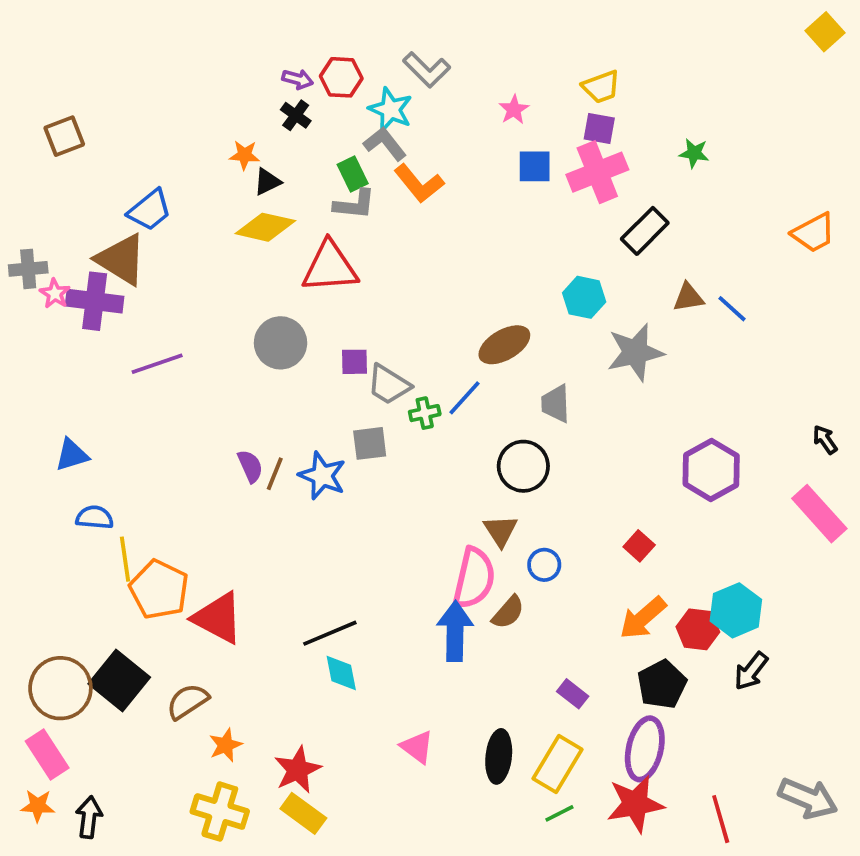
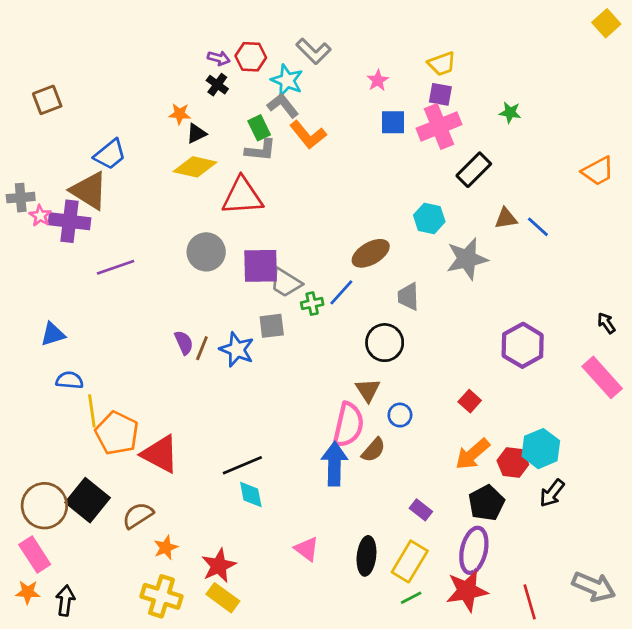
purple square: (355, 362) -> (261, 266), size x1.8

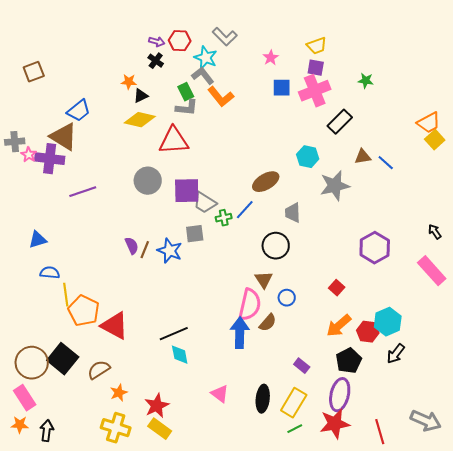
yellow square: (606, 23) -> (435, 140), moved

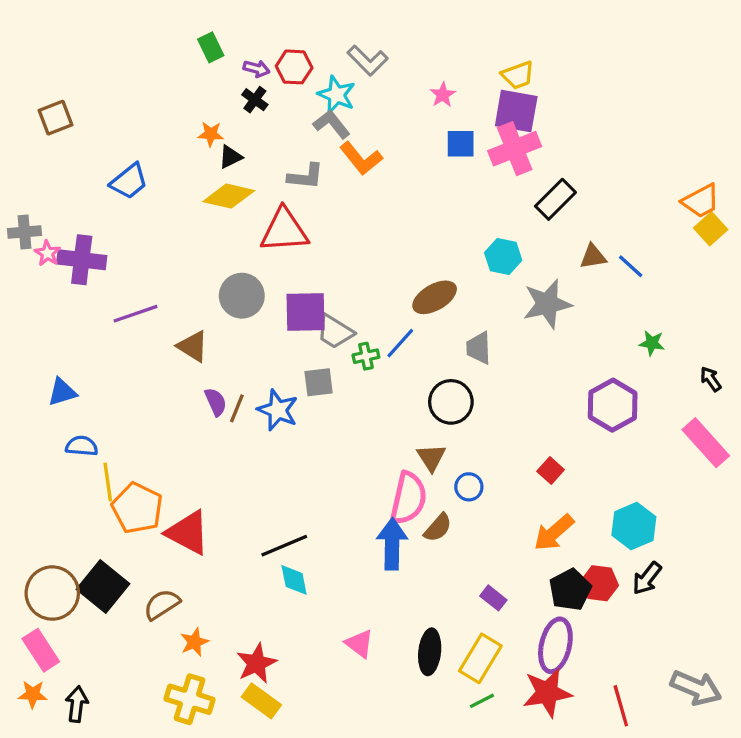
purple square: (316, 68) -> (516, 111), size x1.6
green star: (366, 81) -> (652, 343), moved
green rectangle: (186, 92) -> (211, 47), moved
brown triangle: (64, 137) -> (193, 346), moved, size x0.7
red hexagon: (368, 332) -> (600, 583), moved

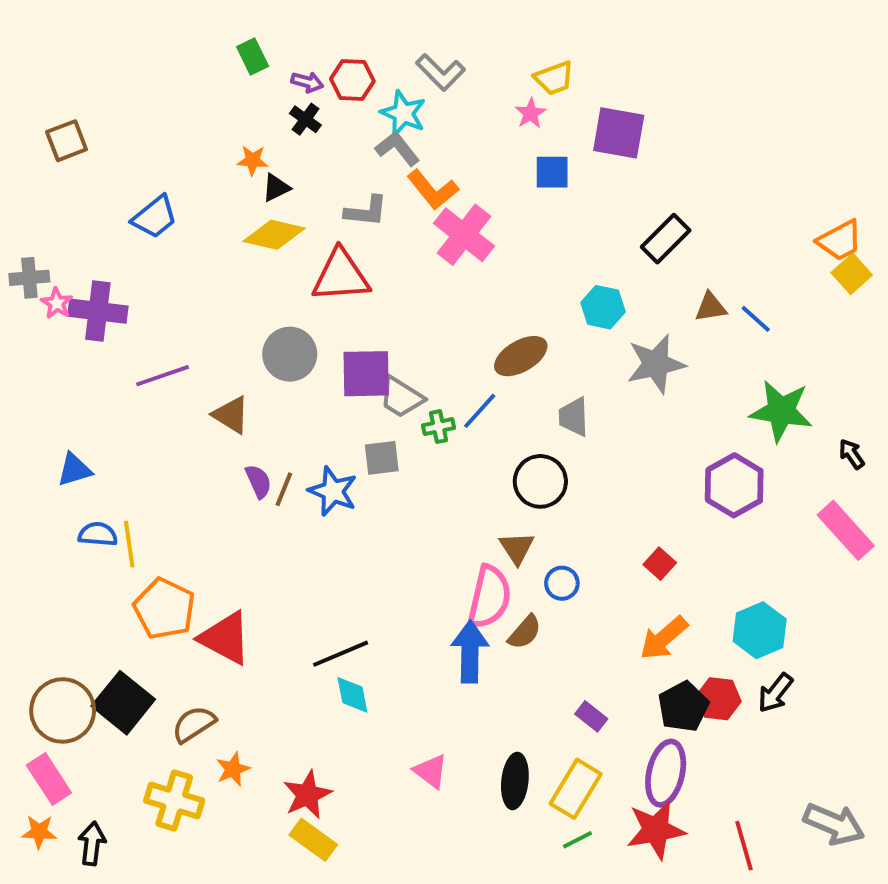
yellow trapezoid: (518, 75) -> (554, 78), moved
pink cross: (515, 149) -> (464, 235), moved, turned -30
green star: (652, 343) -> (781, 411), size x2.0
yellow line: (108, 482) -> (129, 544), moved
yellow cross: (190, 699) -> (174, 801), moved

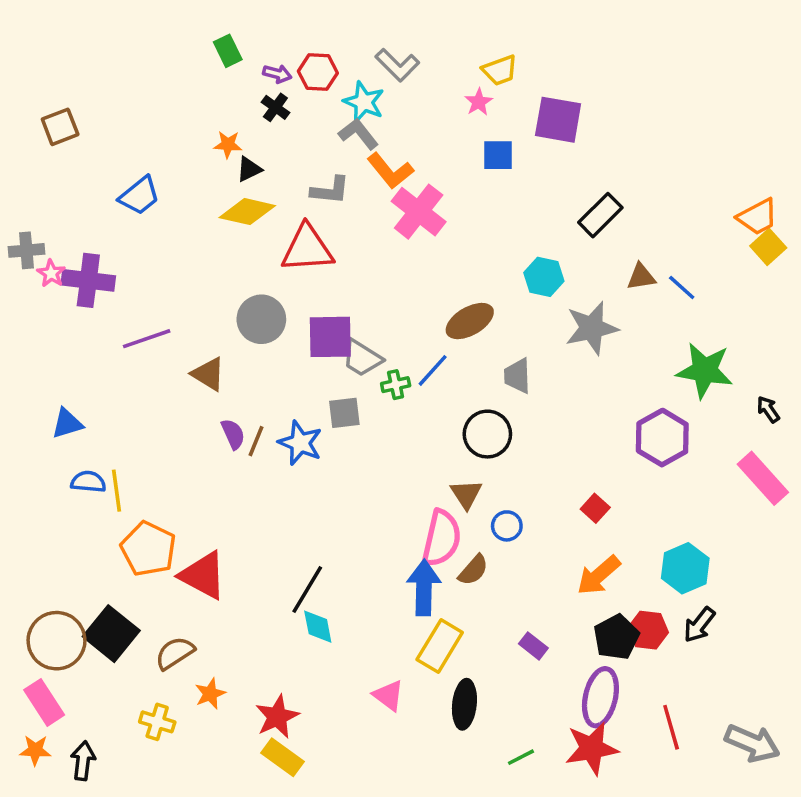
black line: (341, 654) -> (307, 589), turned -36
yellow rectangle: (576, 789) -> (440, 646), moved
yellow cross: (174, 801) -> (157, 722), size x0.7
red line: (744, 846) -> (671, 727), moved

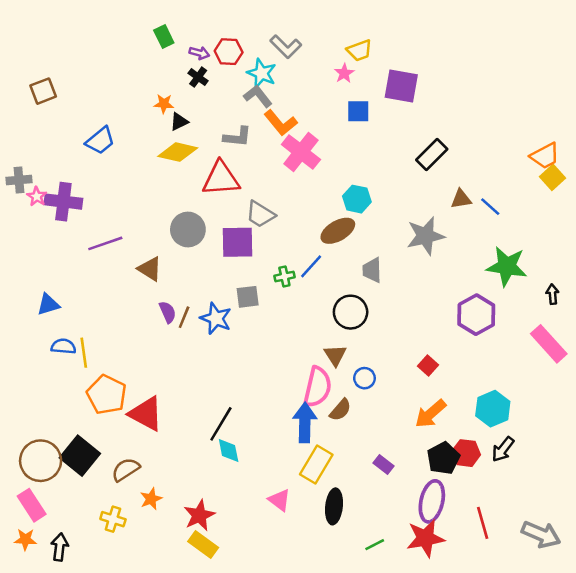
cyan hexagon: (544, 277) -> (357, 199), moved
gray trapezoid: (362, 358) -> (260, 214), moved
black arrow: (768, 409) -> (552, 294), turned 30

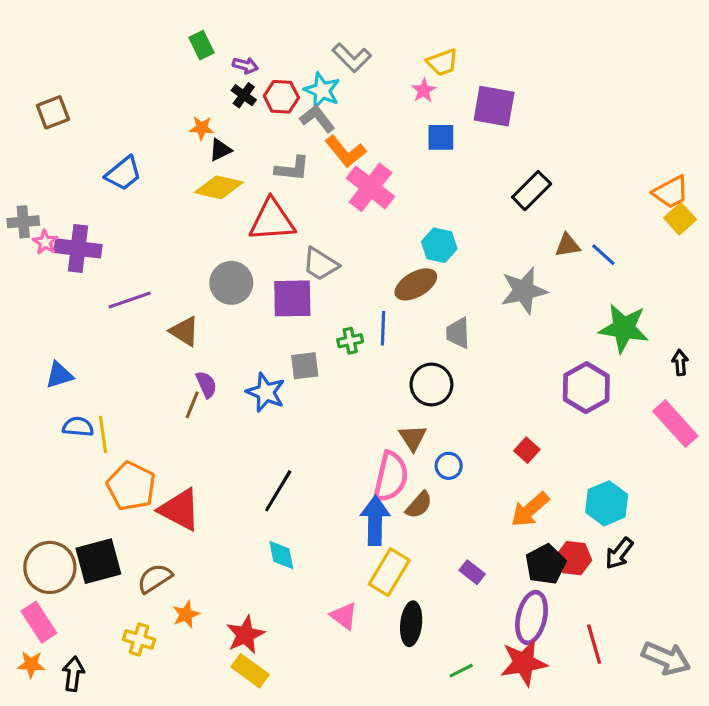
red hexagon: (229, 52) -> (281, 97), moved
blue line: (311, 266) -> (383, 328), turned -40
brown line: (184, 317) -> (192, 405), moved
black line: (221, 424) -> (278, 491), moved
black square: (80, 456) -> (98, 561), turned 36

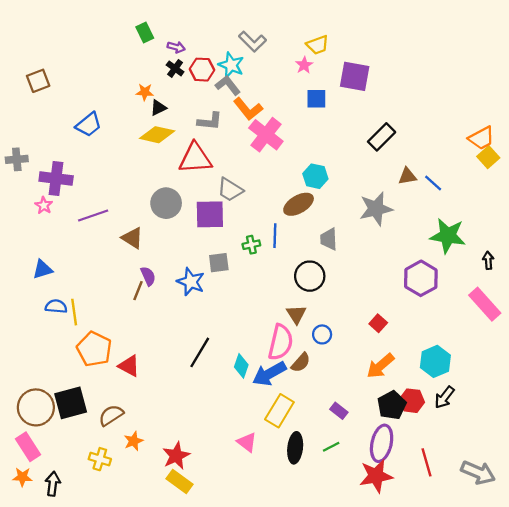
pink star: (45, 242) -> (44, 205), moved
red triangle: (180, 510) -> (129, 366), size x0.7
blue arrow: (375, 521) -> (269, 374), turned -120
cyan diamond: (281, 555) -> (241, 366), moved, turned 30
green line: (461, 671) -> (331, 447), moved

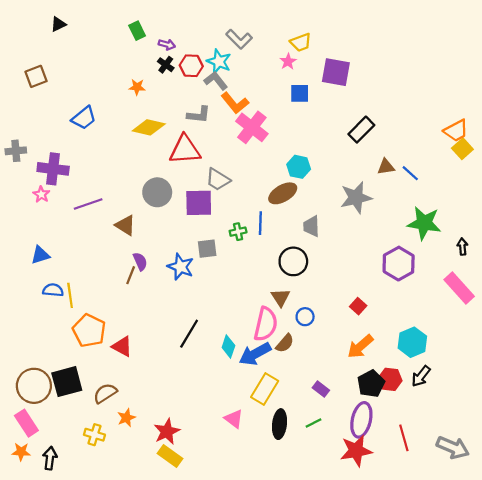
black triangle: (158, 108) -> (58, 24), moved

